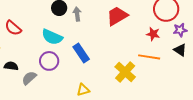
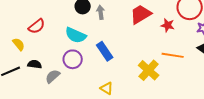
red semicircle: (13, 28) -> (37, 26), turned -78
red star: (153, 34) -> (168, 25), moved
yellow triangle: (83, 90) -> (107, 88), turned 48

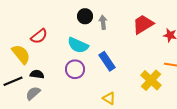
yellow semicircle: (19, 44) -> (21, 54), size x1.5
gray semicircle: (53, 76) -> (33, 93), moved

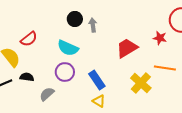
red trapezoid: (143, 24) -> (127, 48), moved
blue rectangle: (107, 61) -> (97, 80), moved
gray semicircle: (33, 93) -> (47, 94), moved

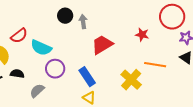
red star: (160, 38) -> (142, 35), moved
cyan semicircle: (68, 48) -> (41, 48), moved
red trapezoid: (127, 48) -> (102, 45), moved

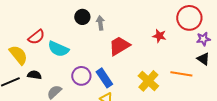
orange line: (155, 65) -> (181, 74), moved
purple circle: (55, 69) -> (81, 76), moved

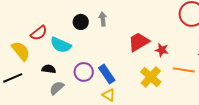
black circle: (82, 17) -> (81, 22), moved
red star: (159, 36) -> (162, 50), moved
red trapezoid: (119, 46) -> (139, 42), moved
black semicircle: (34, 75) -> (49, 69), moved

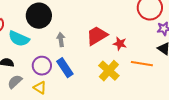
gray arrow: (103, 19) -> (61, 40), moved
black circle: (81, 22) -> (39, 16), size x1.6
yellow triangle: (109, 95) -> (40, 88), moved

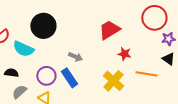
red trapezoid: (97, 36) -> (109, 30), moved
gray arrow: (61, 40) -> (75, 57), moved, turned 120

